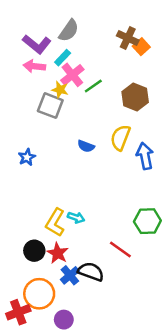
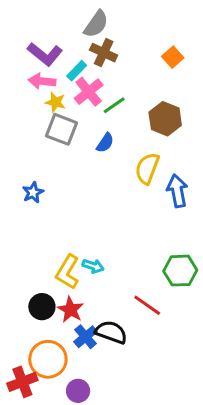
gray semicircle: (69, 31) -> (96, 24), moved
brown cross: (128, 38) -> (104, 53), moved
yellow star: (60, 90) -> (55, 102), moved
blue semicircle: (86, 146) -> (105, 143), moved, turned -77

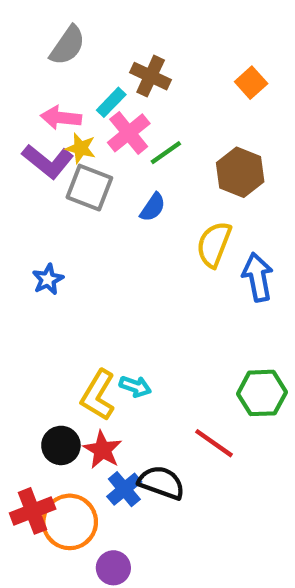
gray semicircle: (96, 24) -> (67, 46), moved
purple L-shape: (45, 54) -> (48, 161), moved
red cross: (22, 382) -> (33, 511), moved

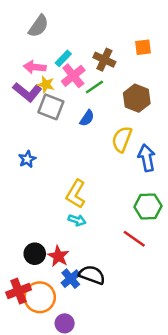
brown cross: (151, 76) -> (104, 60), moved
orange square: (251, 83) -> (143, 47), turned 35
green hexagon: (262, 393) -> (148, 206), moved
yellow L-shape: (98, 395) -> (76, 194), moved
red line: (214, 443) -> (134, 239), moved

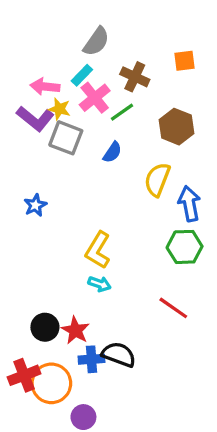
gray semicircle: (38, 26) -> (96, 42), moved
green hexagon: (148, 206) -> (185, 247), moved
blue cross: (71, 279) -> (91, 359), turned 36

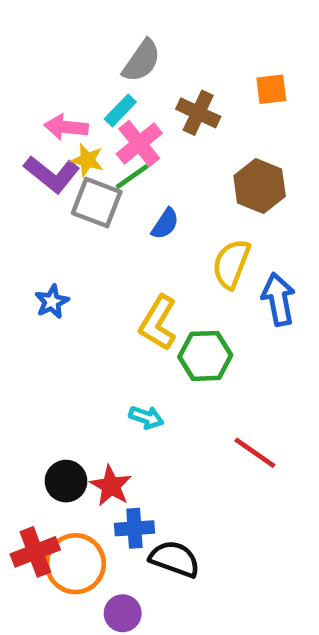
green line: (122, 112) -> (132, 177), moved
green hexagon: (185, 247) -> (205, 356), moved
yellow L-shape: (98, 250) -> (158, 323), moved
black semicircle: (119, 354) -> (175, 559), moved

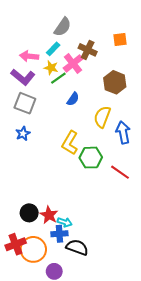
pink cross: (139, 144) -> (73, 64), moved
yellow star: (87, 160) -> (51, 68), moved
gray square: (97, 203) -> (25, 103), moved
cyan arrow: (146, 417) -> (65, 222), moved
red line: (255, 453) -> (120, 172), moved

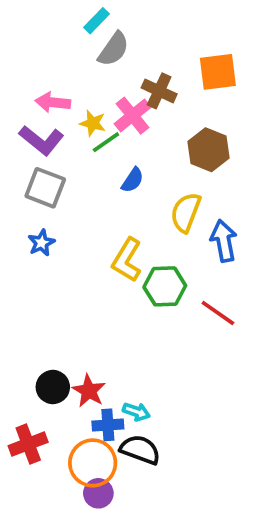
orange square: (120, 39) -> (218, 72), size x1.5
cyan rectangle: (53, 49) -> (96, 21), moved
cyan arrow: (65, 222) -> (136, 412), moved
orange circle: (33, 249) -> (93, 463), moved

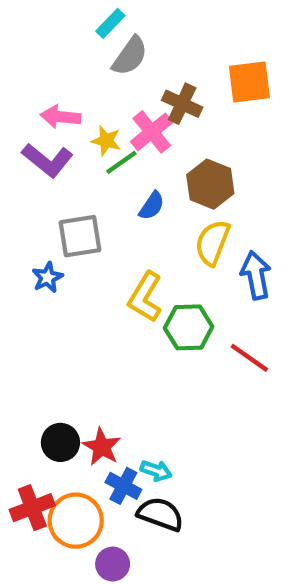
brown hexagon: (208, 150) -> (210, 184), moved
gray square: (45, 188) -> (80, 236), moved, turned -30
blue cross: (108, 425) -> (123, 486), turned 32
orange circle: (93, 463) -> (76, 521), moved

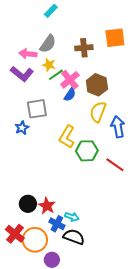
gray semicircle: (130, 56) -> (48, 44), moved
brown cross: (182, 104) -> (84, 48), turned -30
pink cross: (152, 132) -> (70, 80), moved
red cross: (32, 508) -> (15, 234), turned -30

